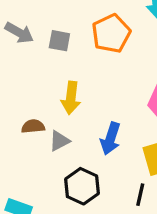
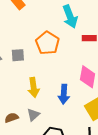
brown semicircle: (33, 126) -> (12, 118), moved
blue arrow: (111, 139) -> (64, 94), moved

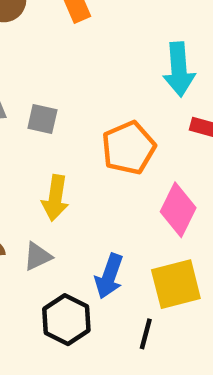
orange pentagon: (48, 43) -> (129, 148), moved
blue arrow: (64, 94) -> (109, 276), moved

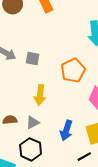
black hexagon: (66, 320) -> (31, 149), moved
black line: (146, 334) -> (84, 157), turned 48

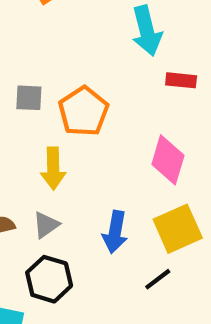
orange pentagon: (73, 70) -> (83, 111), moved

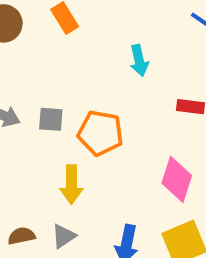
cyan arrow: (147, 31) -> (139, 60), moved, size x0.7
orange pentagon: (83, 111) -> (100, 133), turned -30

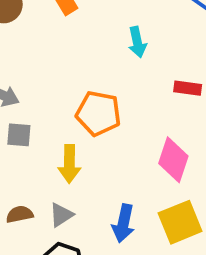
gray square: (51, 119) -> (19, 135), moved

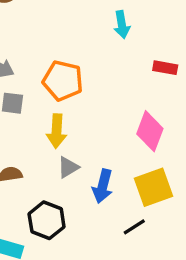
orange pentagon: (98, 113) -> (63, 81), moved
gray triangle: (61, 215) -> (68, 167), moved

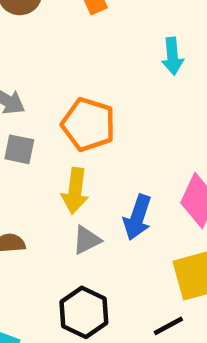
blue arrow: (103, 186) -> (137, 217), moved
black hexagon: (47, 220) -> (84, 312), moved

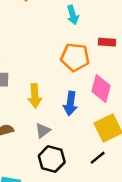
orange pentagon: (88, 124) -> (75, 57), moved
gray triangle: (87, 240) -> (43, 130), moved

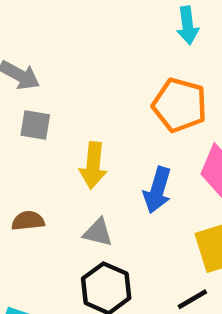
gray triangle: (43, 130) -> (98, 232), turned 42

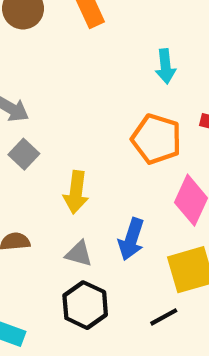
gray square: (35, 125) -> (24, 154), turned 32
blue arrow: (157, 190) -> (131, 239), moved

